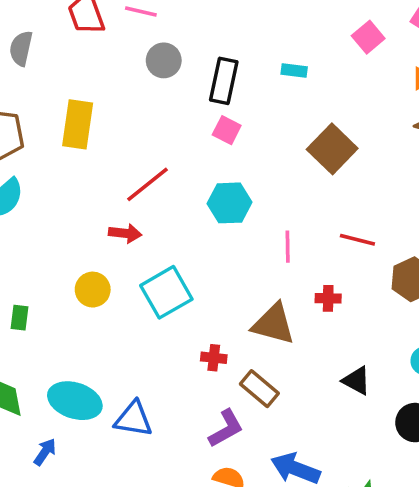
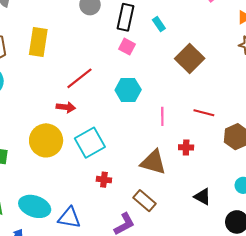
cyan rectangle: (294, 70) -> (159, 24), moved, turned 48
yellow circle: (93, 290) -> (46, 140), size x1.6
red cross: (214, 358) -> (104, 180), moved

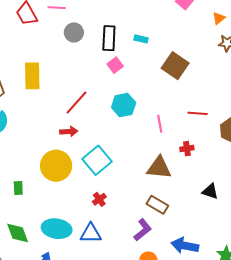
cyan rectangle: (159, 24) -> (141, 39), turned -32
pink square: (127, 47) -> (115, 65), turned 35
red cross: (104, 180) -> (99, 199), moved, turned -32

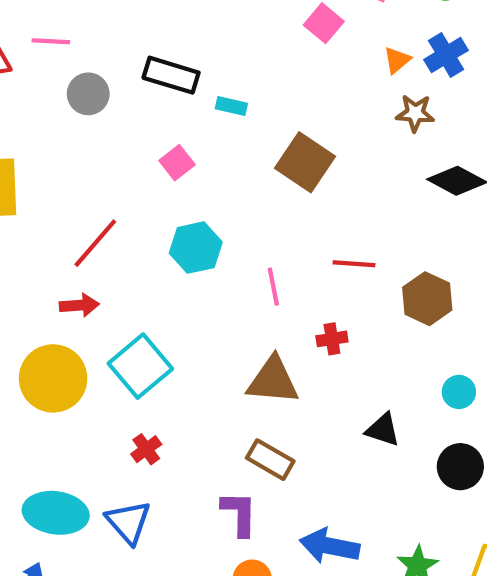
black rectangle: (109, 38) -> (171, 75), moved, turned -75
purple L-shape: (143, 230) -> (239, 514), turned -50
blue triangle: (91, 233) -> (128, 522), turned 50

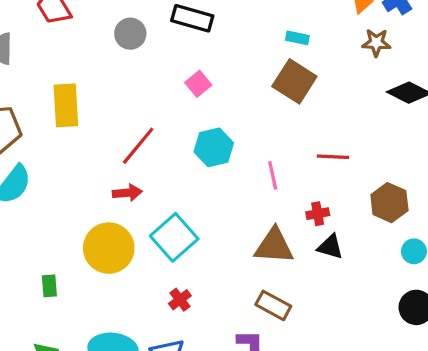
cyan rectangle: (231, 106) -> (297, 38), moved
brown hexagon: (427, 299) -> (389, 203), moved
black triangle: (383, 430) -> (330, 247), moved

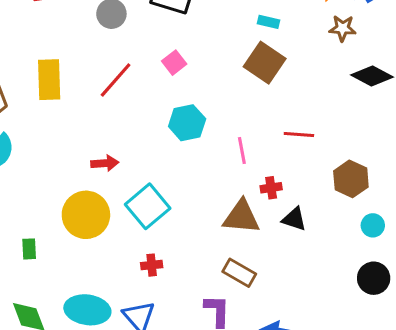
red line: (138, 146) -> (116, 80), moved
red cross: (318, 214) -> (271, 188), moved
red cross: (180, 300) -> (152, 265), turned 30

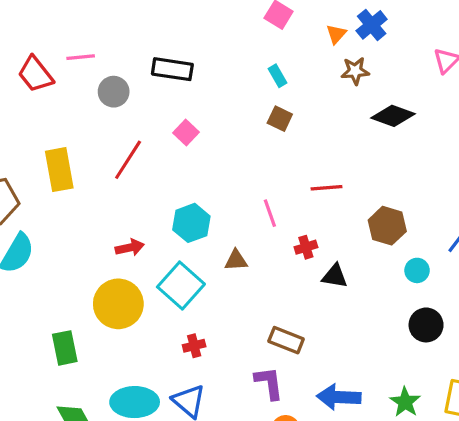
cyan rectangle: (268, 22) -> (278, 76), turned 55
brown square: (265, 63) -> (280, 119), size x0.6
cyan hexagon: (187, 123) -> (191, 223), moved
brown triangle: (241, 217) -> (236, 260), moved, size x0.6
green rectangle: (29, 249) -> (65, 348), size x1.5

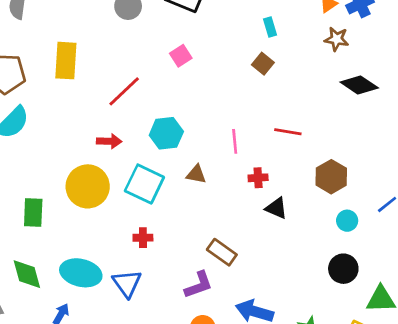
red line: (128, 160) -> (124, 91), moved
cyan square: (181, 285) -> (144, 184), turned -30
purple L-shape: (269, 383) -> (199, 285), turned 64

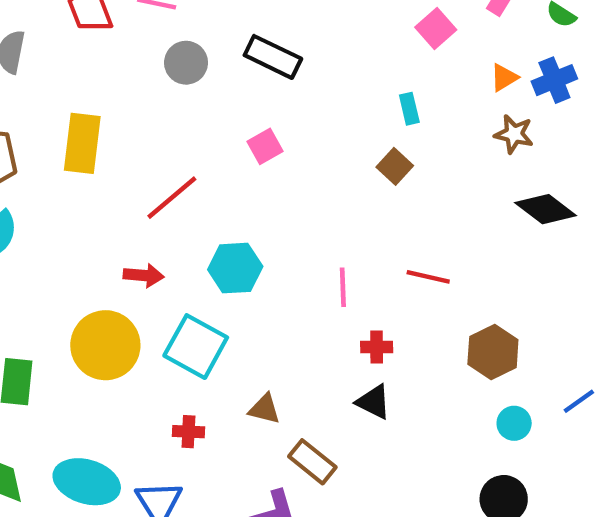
brown triangle: (196, 174) -> (264, 409), moved
black triangle: (276, 208) -> (374, 402), moved

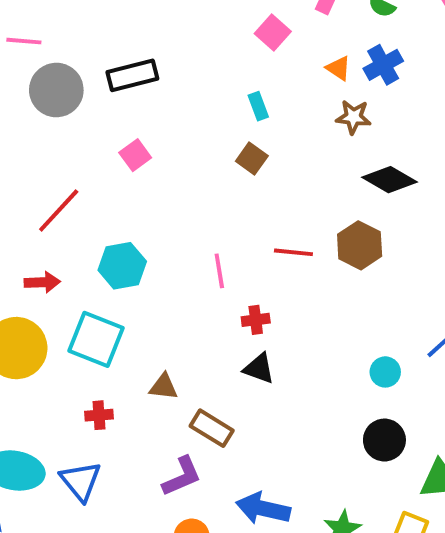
black rectangle: (273, 57) -> (132, 75), turned -33
gray circle: (186, 63) -> (56, 90), size x1.4
orange triangle: (504, 78) -> (338, 68), turned -48
brown hexagon: (493, 352) -> (360, 245), moved

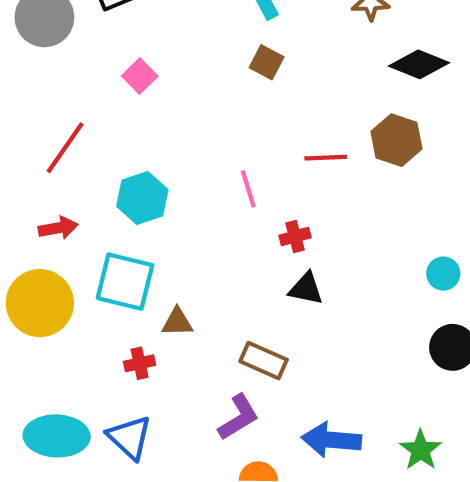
brown triangle: (163, 387) -> (177, 322), moved

